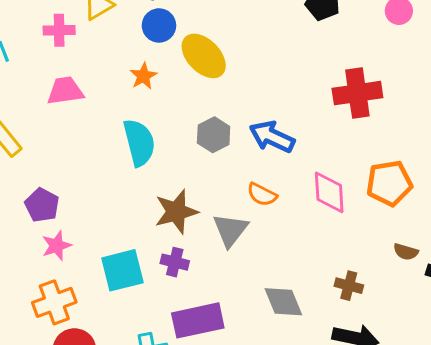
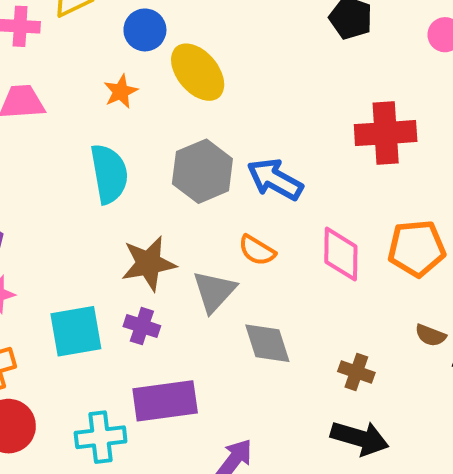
gray hexagon: (214, 135) -> (202, 171), size x1.4
gray diamond: (283, 302) -> (267, 343), moved

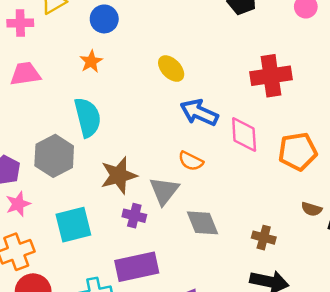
yellow ellipse: (198, 72) -> (171, 69), moved, size x0.7
gray hexagon: (202, 171) -> (54, 156), moved
pink diamond: (341, 254) -> (244, 135), moved
purple cross: (142, 326) -> (134, 216), moved

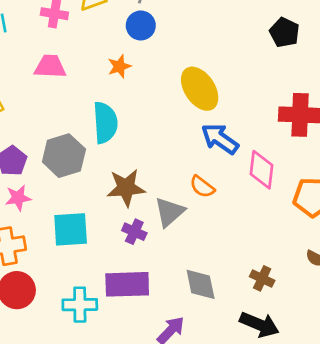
yellow ellipse: (171, 69) -> (200, 89), size x1.5
gray diamond: (202, 223) -> (201, 284), moved

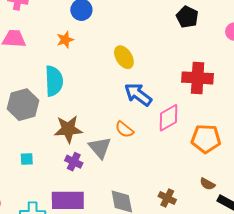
yellow ellipse: (200, 89) -> (124, 57), size x0.7
pink diamond: (262, 170) -> (168, 118), turned 52
gray triangle: (169, 212) -> (100, 148), turned -30
cyan square: (71, 229) -> (27, 159), size x0.5

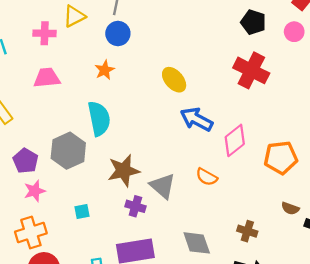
black pentagon: (187, 17) -> (253, 22), moved
red cross: (198, 78) -> (251, 70), moved, turned 32
orange semicircle: (124, 129) -> (207, 177), moved

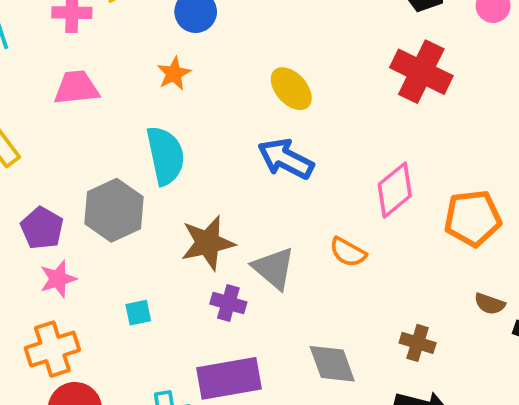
blue arrow: (197, 119) -> (286, 159), moved

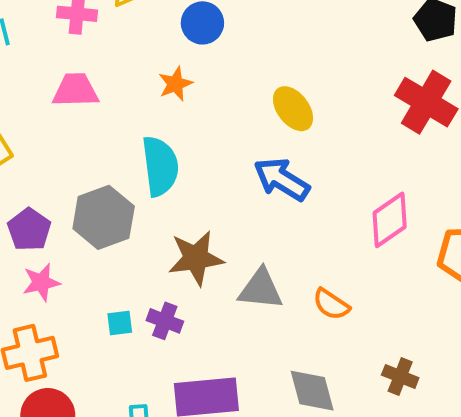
orange semicircle: (348, 252) -> (331, 304), moved
gray triangle: (274, 268) -> (261, 289), turned -39
purple cross: (228, 303) -> (165, 321), moved

